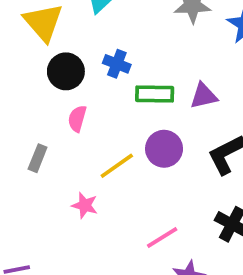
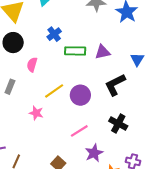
blue cross: (117, 64) -> (54, 34), turned 32
black circle: (66, 71) -> (13, 43), moved
purple circle: (164, 149) -> (80, 95), moved

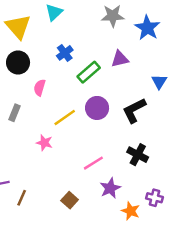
green rectangle: (75, 51) -> (89, 72), turned -42
purple triangle: (102, 52) -> (120, 59), moved
purple circle: (80, 95) -> (97, 108), moved

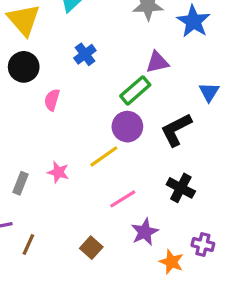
green rectangle: (89, 72) -> (135, 90), moved
gray rectangle: (14, 113) -> (21, 183), moved
yellow line: (65, 118) -> (104, 156), moved

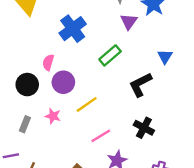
blue cross: (85, 54) -> (73, 29), size x1.6
purple triangle: (157, 62) -> (129, 22), moved, turned -42
black circle: (24, 67) -> (27, 85), moved
purple circle: (127, 127) -> (63, 82), moved

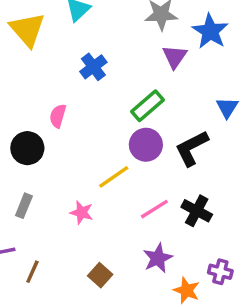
blue cross: (73, 29) -> (93, 67), size x0.7
purple circle: (63, 82) -> (146, 145), moved
pink star: (53, 116) -> (82, 212), moved
pink line: (101, 136) -> (154, 209), moved

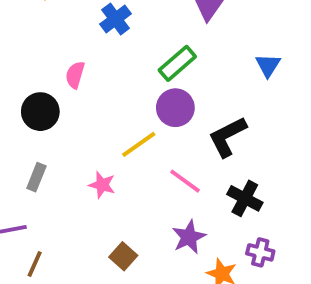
black L-shape: (192, 148) -> (227, 137), moved
pink line: (154, 209) -> (185, 181), turned 68
black cross: (197, 211) -> (245, 198), moved
brown line: (32, 272) -> (35, 264), moved

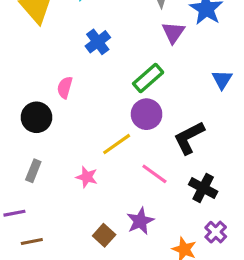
purple star: (189, 237) -> (140, 221), moved
purple cross: (260, 252) -> (216, 232), turned 30
brown line: (35, 264) -> (32, 241), turned 55

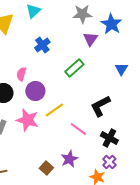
purple circle: (147, 114) -> (35, 91), moved
pink star: (87, 177) -> (27, 120), moved, size x1.6
purple cross: (216, 232) -> (109, 162), moved

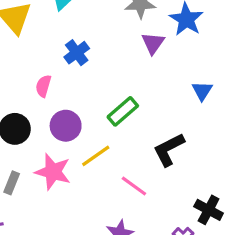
green rectangle: (74, 68) -> (123, 111), moved
pink semicircle: (21, 74) -> (43, 86), moved
black cross: (109, 138) -> (209, 210), moved

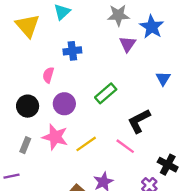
blue cross: (77, 53) -> (72, 51), turned 30
yellow line: (96, 156) -> (86, 144), moved
pink line: (134, 186) -> (125, 146), moved

